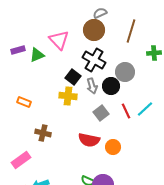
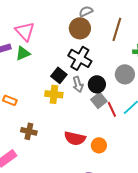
pink triangle: (59, 40) -> (25, 31), moved
gray circle: (125, 72) -> (125, 74), moved
gray square: (101, 113) -> (99, 100), moved

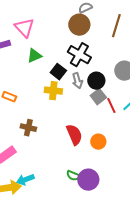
green triangle: (23, 53) -> (34, 56), moved
red semicircle: (75, 138) -> (74, 135), turned -125

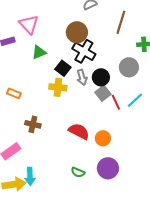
brown circle: (79, 25) -> (77, 32), moved
red semicircle: (74, 135) -> (79, 131), turned -40
cyan arrow: (25, 180) -> (30, 176), turned -72
purple circle: (88, 180) -> (108, 168), moved

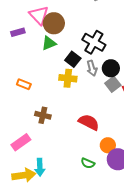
brown circle: (77, 32) -> (54, 23), moved
orange circle: (103, 138) -> (108, 145), moved

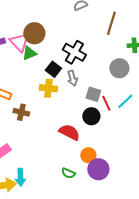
pink triangle: (39, 15) -> (19, 42), moved
black circle: (111, 68) -> (91, 116), moved
gray square: (113, 84) -> (93, 94), turned -35
brown cross: (43, 115) -> (21, 112), moved

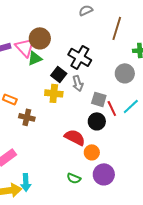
orange circle: (88, 155) -> (92, 152), moved

